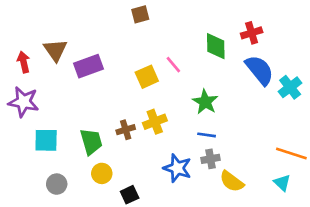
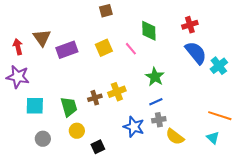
green diamond: (216, 46) -> (149, 31), moved
yellow square: (147, 77) -> (104, 48), moved
blue line: (207, 135) -> (156, 102), turned -32

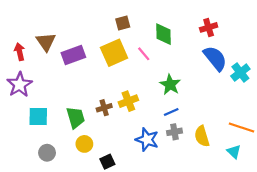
brown square: (106, 11) -> (123, 23), moved
yellow square: (104, 48) -> (114, 53), size x1.4
purple star: (18, 77) -> (20, 85), turned 30
yellow semicircle: (175, 137) -> (202, 136), moved, turned 36

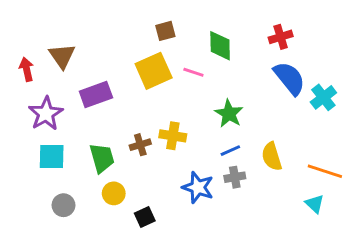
pink line: (144, 54) -> (193, 72), turned -32
purple rectangle: (73, 55) -> (96, 94), moved
purple star: (20, 85) -> (46, 114), moved
yellow cross: (128, 101) -> (173, 136), turned 30
yellow semicircle: (202, 136) -> (272, 156), moved

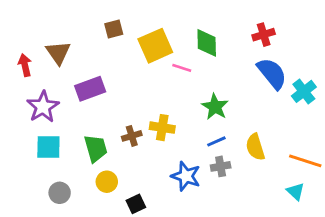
brown square: (165, 31) -> (114, 29), moved
yellow square: (154, 71) -> (155, 46), moved

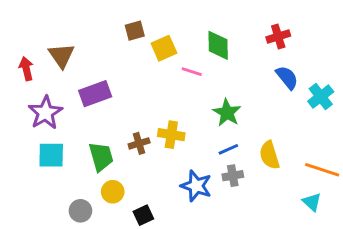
brown square: (114, 29) -> (135, 31), moved
yellow square: (155, 46) -> (164, 48), size x0.7
blue semicircle: (272, 73) -> (287, 77), size x0.7
gray circle: (60, 193) -> (80, 211), moved

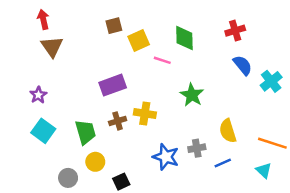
red arrow: (26, 69) -> (43, 19), moved
purple rectangle: (95, 94) -> (113, 85), moved
purple star: (45, 113) -> (38, 95), size x0.6
blue line: (228, 149) -> (223, 163), moved
cyan square: (51, 155) -> (43, 131), turned 35

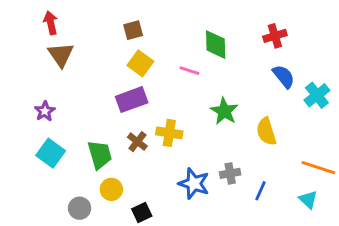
yellow square: (139, 40) -> (140, 63), moved, turned -30
brown cross: (118, 121) -> (137, 142), turned -35
yellow semicircle: (228, 131) -> (266, 131), moved
blue line: (223, 163) -> (260, 191), turned -42

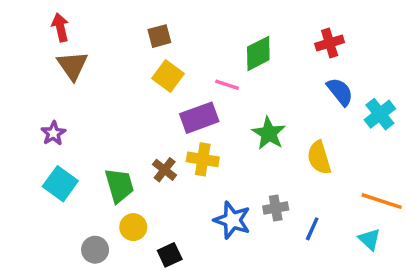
green diamond: (216, 45) -> (258, 53), turned 64
purple rectangle: (132, 100) -> (199, 118), moved

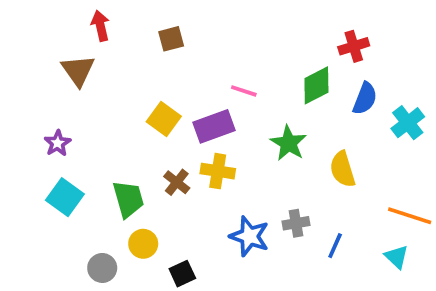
red arrow: (60, 27) -> (100, 26), moved
green diamond: (258, 53) -> (316, 85), moved
yellow square: (168, 76) -> (164, 119), moved
blue semicircle: (340, 92) -> (365, 98), turned 60

